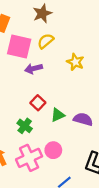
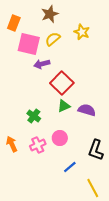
yellow star: (75, 62) -> (82, 32), moved
red square: (38, 103) -> (62, 83), moved, size x1.6
pink cross: (29, 158) -> (38, 145), size x0.7

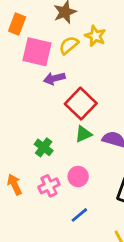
yellow star: (82, 32) -> (95, 36), moved
blue line: (70, 167) -> (79, 215), moved

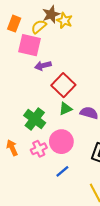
yellow star: (95, 36) -> (64, 20), moved
yellow semicircle: (69, 45) -> (39, 27), moved
green cross: (44, 147) -> (35, 119), size x1.5
pink circle: (78, 177) -> (61, 142), size x1.5

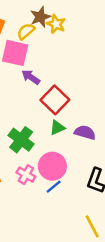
purple arrow: (43, 66) -> (31, 77), turned 49
pink cross: (39, 149) -> (26, 175), turned -35
blue line: (62, 171) -> (54, 187), moved

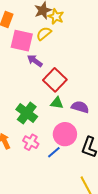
yellow semicircle: (26, 31) -> (44, 34), moved
green triangle: (57, 128) -> (57, 103), turned 32
pink circle: (52, 166) -> (65, 134), moved

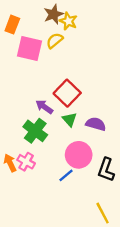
purple arrow: (35, 61) -> (44, 107), moved
green triangle: (57, 103) -> (69, 119), turned 40
pink cross: (31, 142) -> (26, 162), moved

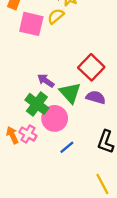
red square: (67, 93) -> (91, 67), moved
green triangle: (69, 119) -> (70, 93), size x1.5
pink circle: (79, 155) -> (55, 118), moved

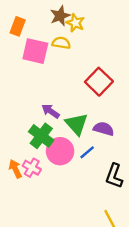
yellow semicircle: (56, 16) -> (61, 43), turned 49
red square: (91, 67) -> (99, 82), moved
blue line: (67, 147) -> (87, 152), moved

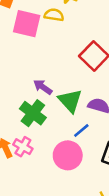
pink circle: (60, 151) -> (68, 155), moved

